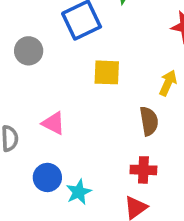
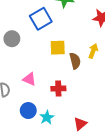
brown semicircle: (149, 121) -> (75, 61), moved
red cross: (143, 170) -> (58, 89), moved

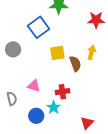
cyan star: (47, 117) -> (54, 107), moved

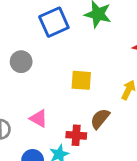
blue square: (38, 27) -> (54, 22), moved
brown semicircle: (75, 64) -> (100, 119), moved, turned -133

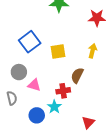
blue square: (54, 22) -> (30, 42), moved
gray circle: (21, 62) -> (19, 72), moved

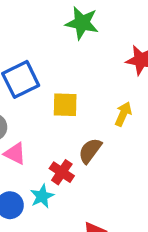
red cross: (63, 91) -> (62, 172), turned 32

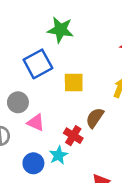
green star: (82, 23) -> (60, 30), moved

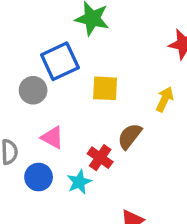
gray circle: (18, 102) -> (33, 90), moved
blue circle: (33, 163) -> (39, 177), moved

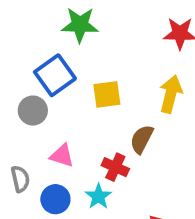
yellow arrow: (165, 99) -> (171, 94), size x1.4

